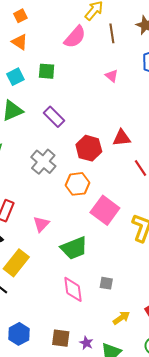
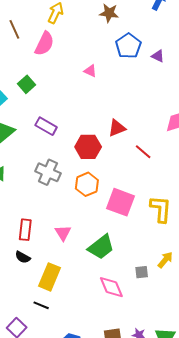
brown line: (112, 33) -> (14, 29), moved
green square: (47, 71) -> (26, 84), turned -30
yellow arrow: (121, 318) -> (165, 260), moved

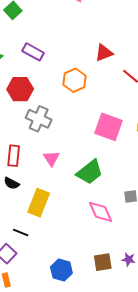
red hexagon: (88, 147) -> (20, 89), moved
gray cross: (48, 172) -> (39, 119), moved
orange hexagon: (87, 184) -> (74, 80), moved
black line: (41, 305) -> (21, 232), moved

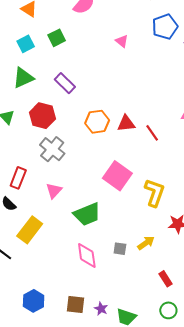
red triangle: (104, 53) -> (126, 123), moved

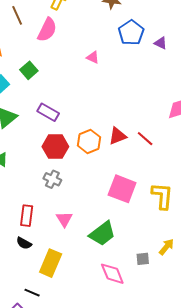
red hexagon: (42, 116) -> (55, 147), moved
gray cross: (52, 149) -> (52, 179), size x0.7

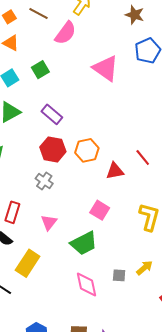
brown line: (17, 15) -> (39, 13), turned -48
pink triangle: (93, 57) -> (106, 68), size x2.0
red triangle: (118, 136) -> (115, 171), moved
pink square: (122, 189) -> (100, 210), moved, size x0.7

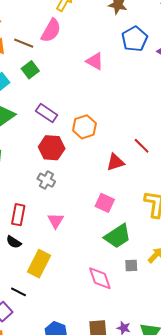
brown line: (39, 13) -> (24, 43), moved
pink triangle: (106, 68) -> (95, 61), size x0.7
orange hexagon: (87, 150) -> (84, 127), moved
green trapezoid: (84, 243) -> (118, 236), moved

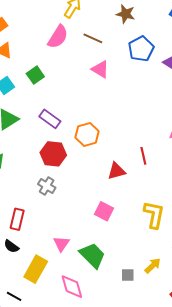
brown line: (24, 43) -> (93, 38), moved
red line: (142, 146) -> (143, 156), turned 30
pink triangle: (56, 221) -> (61, 244), moved
green trapezoid: (118, 236) -> (93, 255), moved, turned -104
pink diamond: (100, 278) -> (72, 287), moved

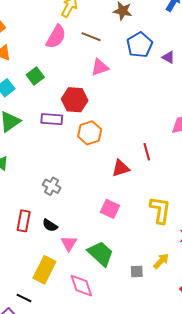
pink triangle: (100, 69) -> (100, 67), turned -48
purple rectangle: (50, 119) -> (52, 119), turned -30
red hexagon: (53, 154) -> (75, 100), moved
black semicircle: (11, 246) -> (50, 225), moved

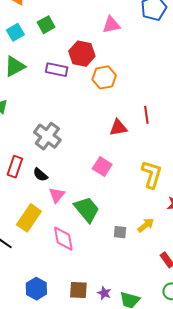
orange hexagon: (90, 133) -> (104, 77), moved
gray cross: (52, 186) -> (47, 136), size x1.5

